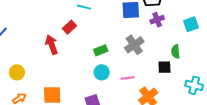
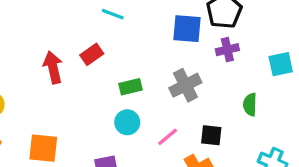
red rectangle: (69, 27) -> (92, 54), moved
black square: (164, 67) -> (211, 135), moved
pink line: (128, 78) -> (168, 137), turned -40

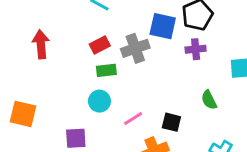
red rectangle: (92, 54) -> (100, 45), moved
gray cross: (185, 85) -> (135, 48), moved
green semicircle: (250, 105) -> (209, 100), turned -36

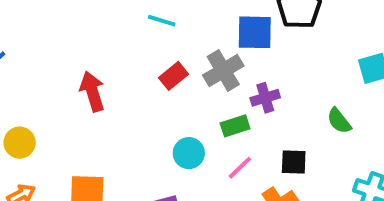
purple cross: (196, 49) -> (265, 98), moved
green rectangle: (106, 70) -> (235, 126), moved

